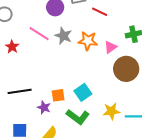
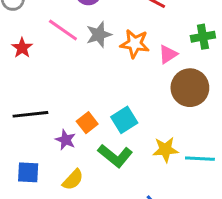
gray star: (63, 36) -> (99, 35), turned 30
orange square: (58, 95) -> (87, 123), turned -32

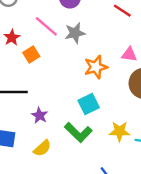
orange star: (135, 44) -> (96, 67), moved, turned -30
pink triangle: (168, 54) -> (129, 55), turned 35
orange square: (87, 123) -> (31, 54), moved

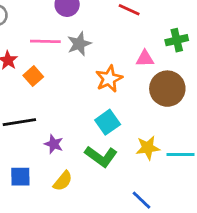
pink line: (46, 26) -> (45, 41), turned -30

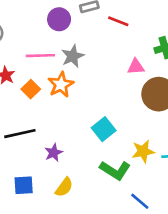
orange star: (109, 79) -> (61, 85), moved
purple star: (54, 144) -> (54, 153), turned 30
green L-shape: (101, 156) -> (115, 170), moved

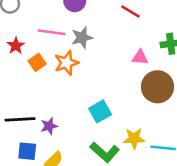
black line: (20, 134) -> (20, 119), moved
blue square: (24, 185) -> (27, 151), moved

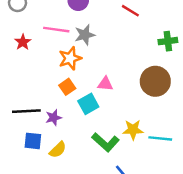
pink triangle: (140, 57) -> (105, 84), moved
orange square: (37, 62) -> (67, 87), moved
cyan square: (100, 111) -> (88, 104), moved

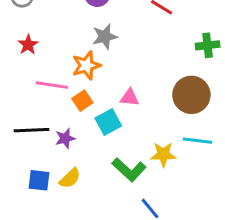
pink line: (56, 30) -> (52, 85), moved
cyan line: (160, 138) -> (198, 141), moved
blue square: (33, 141) -> (39, 180), moved

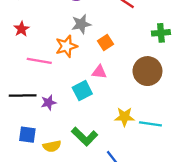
orange square: (82, 101) -> (105, 43), moved
cyan line: (198, 141) -> (150, 124), moved
green L-shape: (129, 170) -> (85, 136), moved
yellow semicircle: (70, 178) -> (52, 146), moved, turned 30

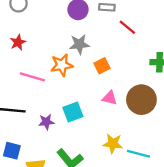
pink triangle: (99, 72) -> (110, 98), moved
purple star: (49, 103) -> (46, 122), moved

